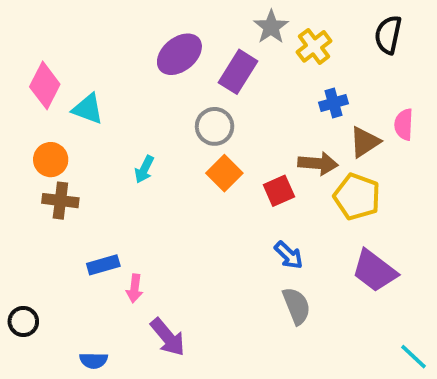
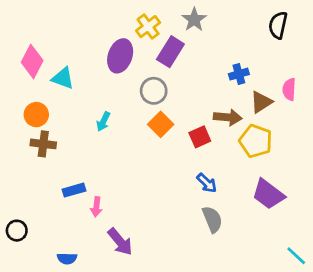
yellow cross: (314, 46) -> (148, 27), moved
purple ellipse: (179, 54) -> (120, 56), moved, turned -32

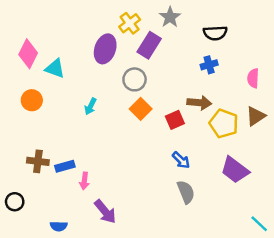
black semicircle: (278, 25) -> (215, 33), moved, turned -105
brown triangle: (261, 102) -> (256, 116), moved
brown cross: (43, 144) -> (38, 161), moved

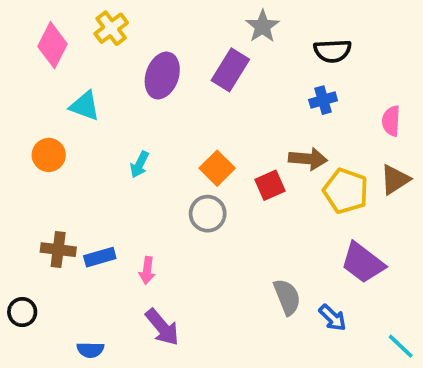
yellow cross: (130, 23) -> (111, 28), moved
pink diamond: (28, 54) -> (52, 45), moved
gray circle: (135, 79) -> (208, 214), moved
blue arrow: (181, 160) -> (333, 318), moved
pink arrow: (84, 181) -> (147, 270), moved

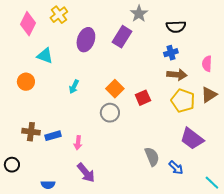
brown arrow: (308, 159) -> (177, 75), moved

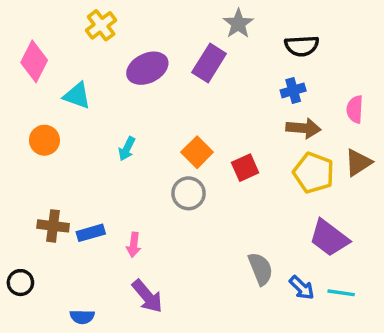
pink diamond: (28, 24) -> (34, 61), moved
purple ellipse: (86, 40) -> (147, 68), turned 45
cyan line: (212, 183) -> (341, 293), moved, turned -35

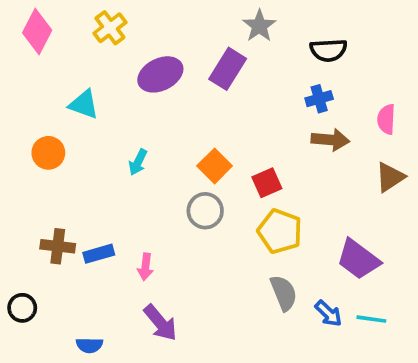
pink diamond: (34, 61) -> (37, 31), moved
yellow pentagon: (314, 173) -> (280, 231), moved

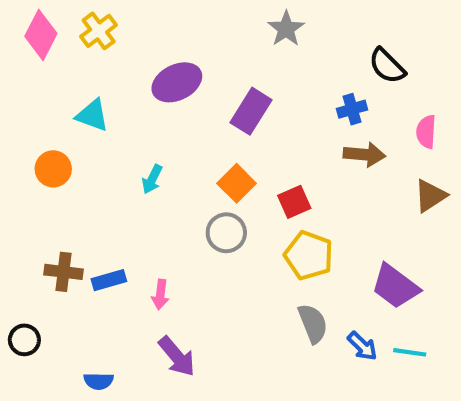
yellow cross: (110, 28) -> (99, 31), moved
black semicircle: (328, 50) -> (387, 66), moved, turned 48
purple rectangle: (228, 69) -> (251, 111), moved

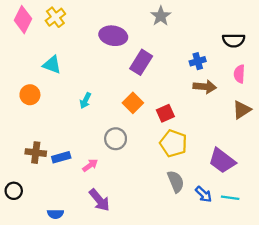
black semicircle: (387, 66) -> (234, 40), moved, turned -45
purple ellipse: (177, 82) -> (113, 36), moved, turned 36
gray circle: (226, 233) -> (116, 139), moved
pink arrow: (160, 295) -> (90, 165), turned -133

